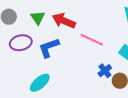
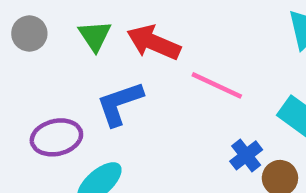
purple ellipse: (21, 43) -> (56, 137), moved

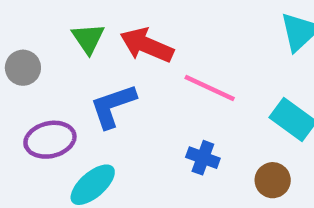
gray circle: (29, 34) -> (23, 68), moved
blue cross: (246, 155) -> (203, 158), moved, turned -32

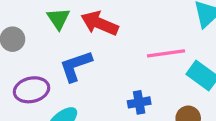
pink line: (210, 88) -> (166, 53), moved, turned -33
blue cross: (203, 158) -> (139, 102), turned -30

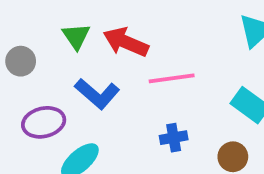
pink line: (166, 53) -> (172, 78), moved
blue L-shape: (76, 66) -> (97, 94), turned -120

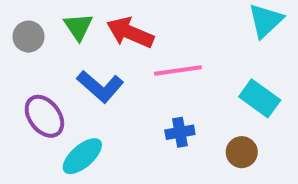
gray circle: (21, 61) -> (29, 37), moved
purple ellipse: (44, 122) -> (44, 116), turned 66

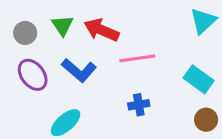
purple ellipse: (44, 116) -> (33, 75), moved
brown circle: (242, 152) -> (206, 120), moved

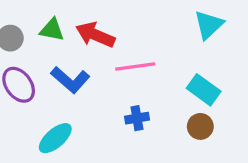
green triangle: (63, 25) -> (52, 30), turned -45
brown circle: (206, 120) -> (200, 126), moved

